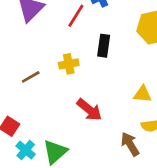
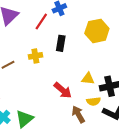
red arrow: (89, 110) -> (63, 90), moved

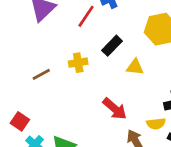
black rectangle: (61, 43) -> (112, 46), turned 35
yellow triangle: (88, 79) -> (135, 67), moved

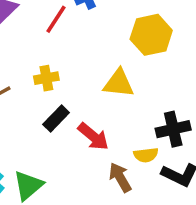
black rectangle: (112, 46) -> (56, 119), moved
yellow triangle: (135, 67) -> (119, 83), size x1.4

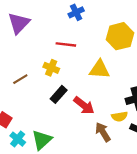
red line: (56, 19) -> (66, 44), moved, turned 66
yellow cross: (46, 78) -> (51, 68), turned 35

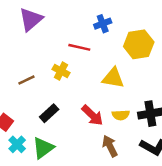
blue cross: (76, 12) -> (103, 24), moved
black rectangle: (59, 94) -> (49, 113), moved
yellow semicircle: (119, 116) -> (121, 115), moved

